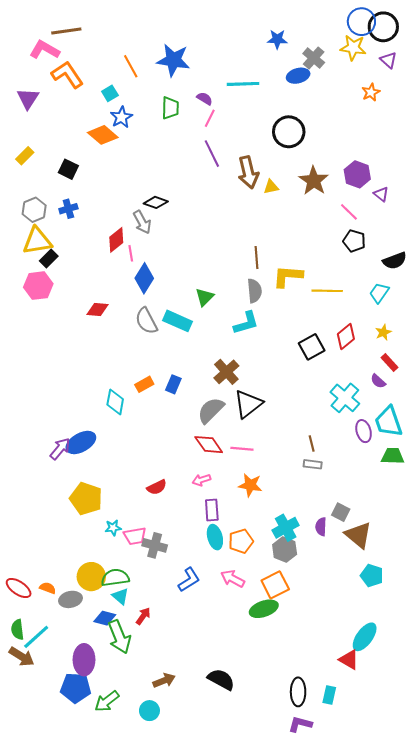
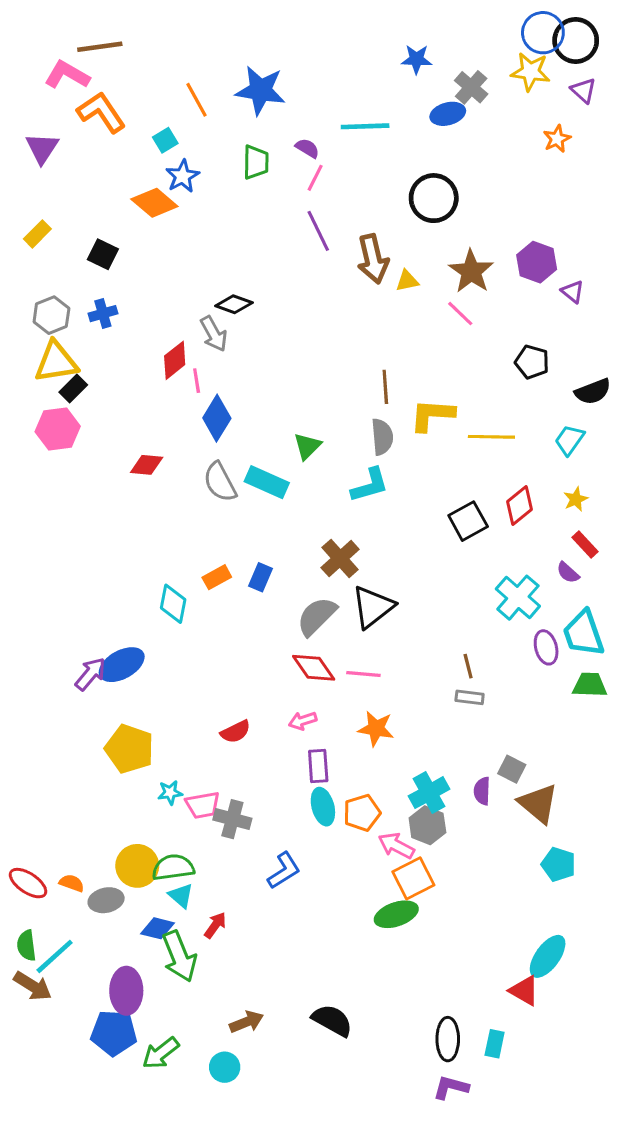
pink line: (349, 212) -> (460, 314), moved
pink arrow: (233, 579) -> (396, 846), moved

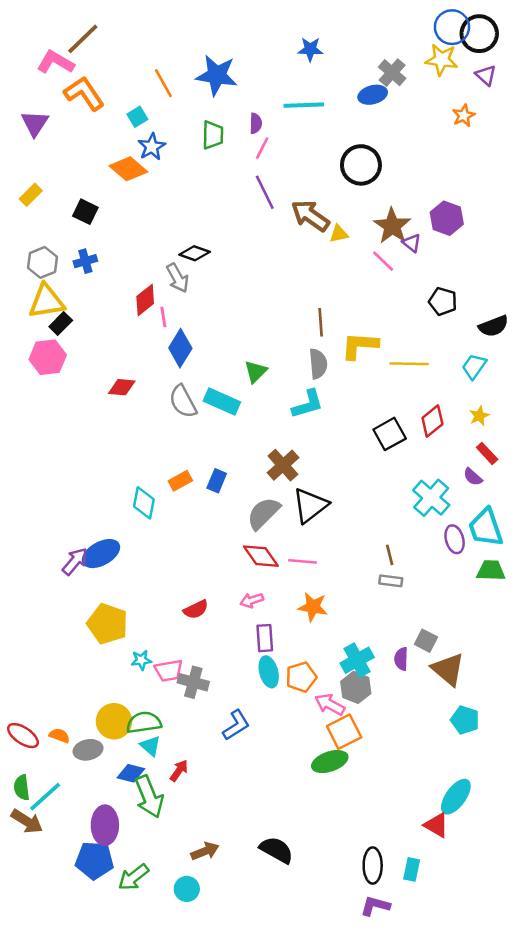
brown line: (100, 47) -> (83, 39), turned -36
blue star: (417, 59) -> (310, 49), moved
purple semicircle: (307, 148) -> (256, 123), turned 60
brown arrow: (373, 259) -> (310, 216), turned 138
purple triangle: (573, 292) -> (412, 243), moved

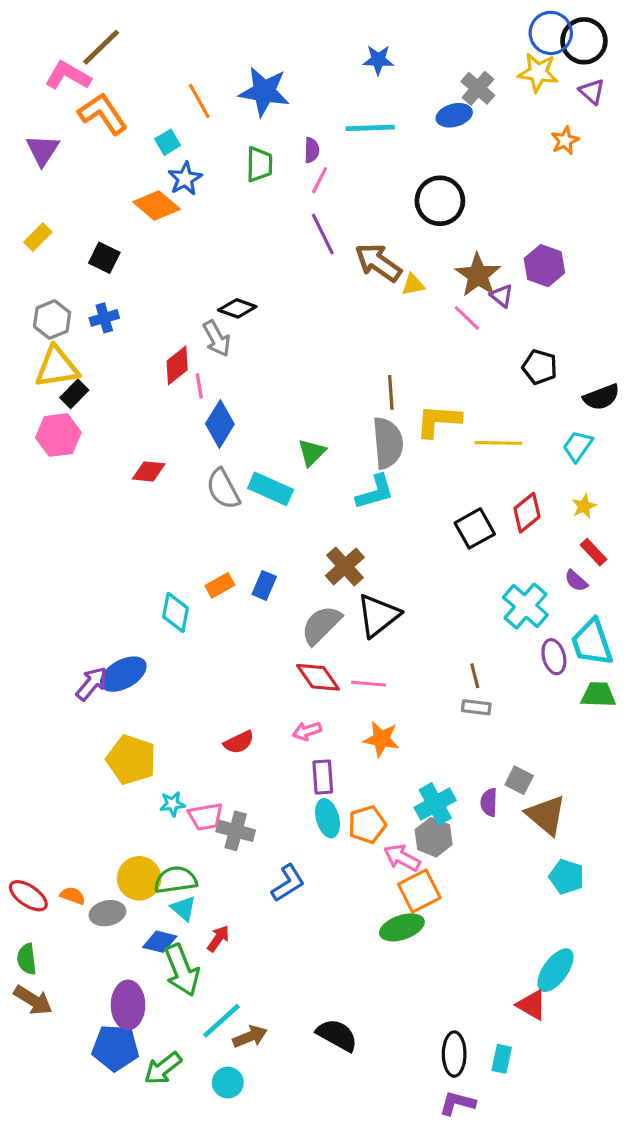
gray semicircle: (318, 364) -> (388, 443), size x1.4
cyan line: (45, 797) -> (221, 1021), moved

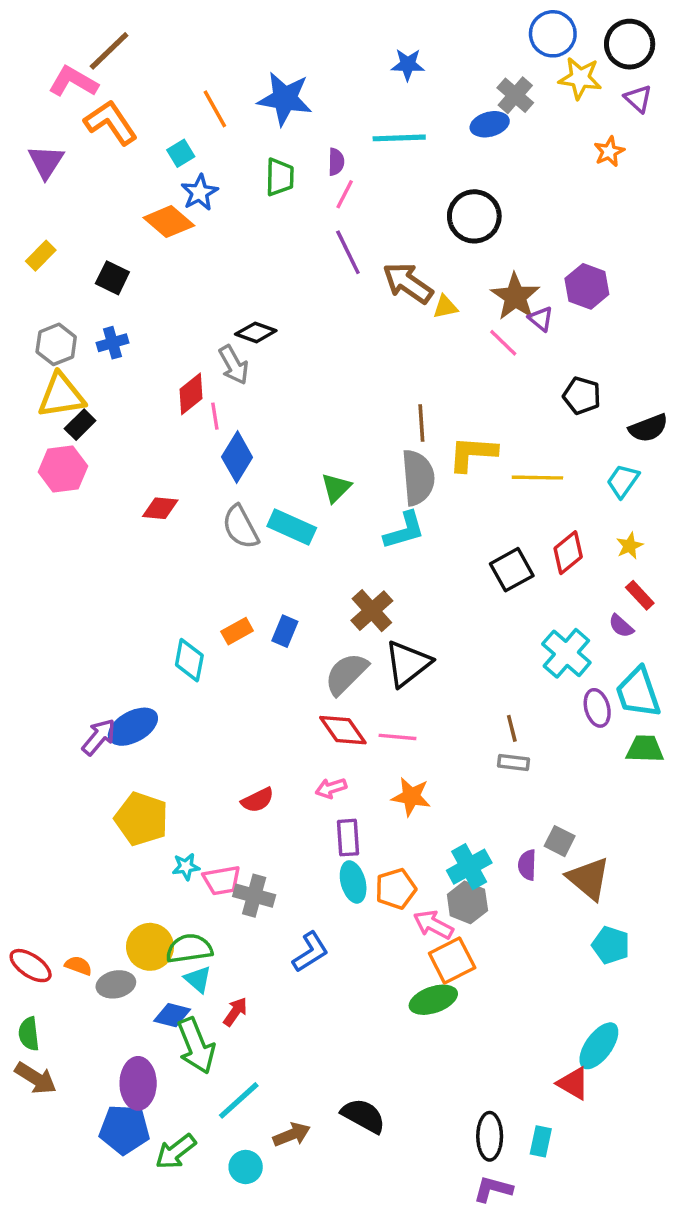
blue circle: (551, 33) -> (553, 34), moved
brown arrow: (250, 1037) -> (292, 1135), moved

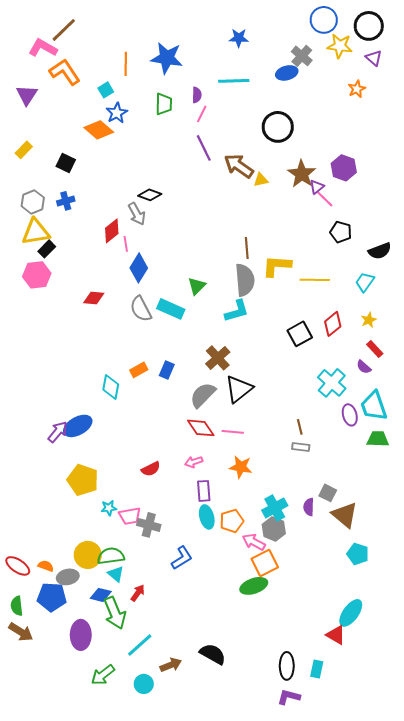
orange line: (215, 109) -> (126, 64), turned 30
purple triangle: (541, 319) -> (317, 187), turned 42
pink line: (503, 343) -> (325, 199), moved
blue pentagon: (124, 1129) -> (52, 597), moved

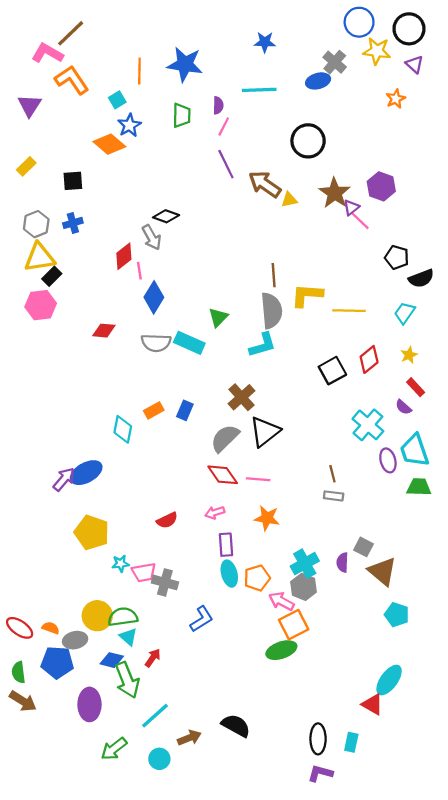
black square: (66, 163) -> (73, 181), turned -30
black pentagon: (341, 232) -> (397, 257), moved
gray semicircle: (141, 309) -> (156, 343), turned -60

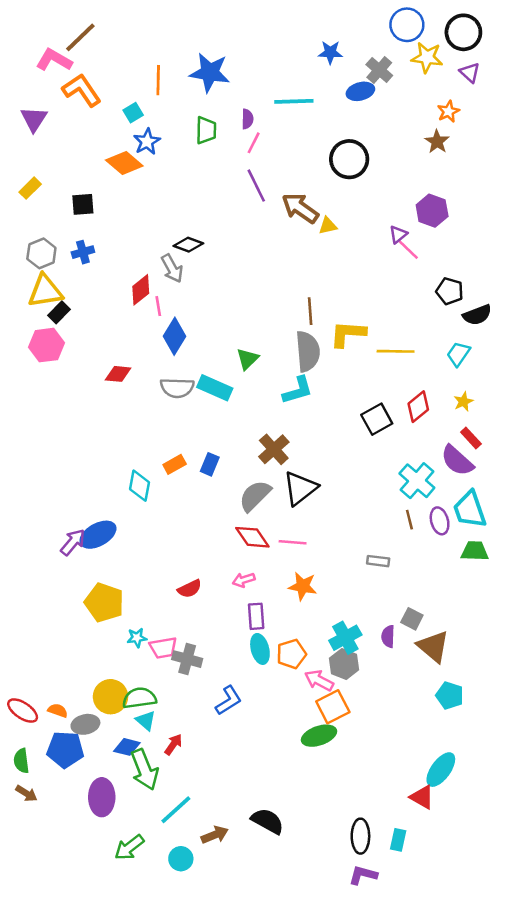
blue star: (265, 42) -> (330, 52), moved
brown star: (335, 193) -> (437, 142), moved, size x0.7
purple semicircle: (403, 407) -> (457, 461), size x1.8
brown line: (332, 474) -> (409, 520), moved
brown arrow: (23, 701) -> (26, 793), size x0.7

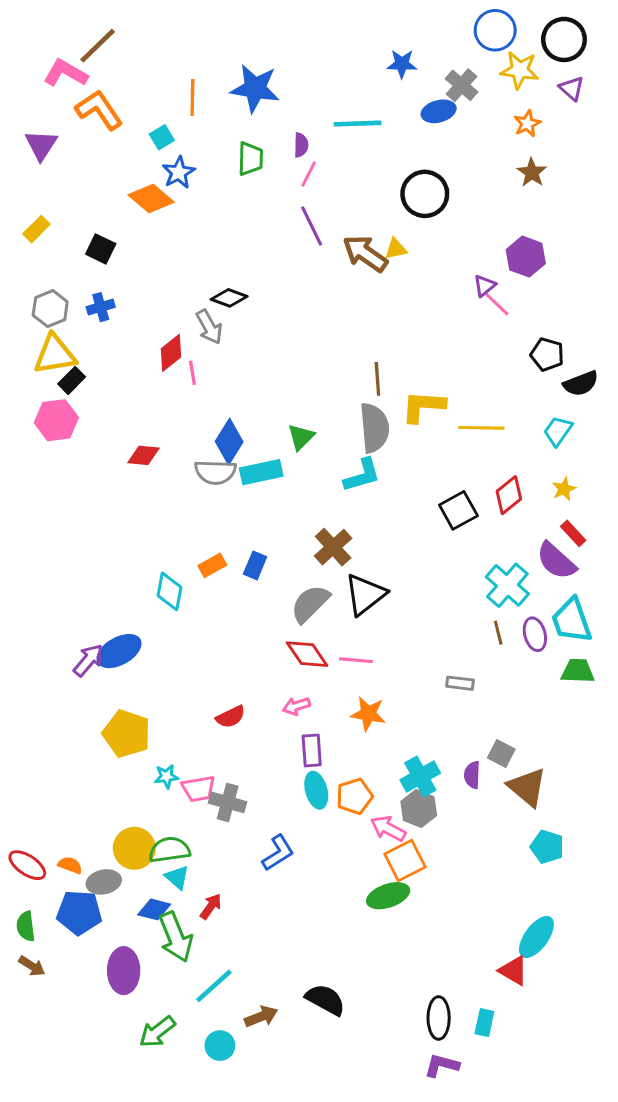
orange star: (448, 111) -> (527, 124), moved
black square: (83, 204) -> (101, 249), turned 30
yellow triangle: (328, 226) -> (396, 249), moved
blue diamond: (175, 336) -> (229, 442), moved
cyan rectangle: (215, 388) -> (261, 472), turned -36

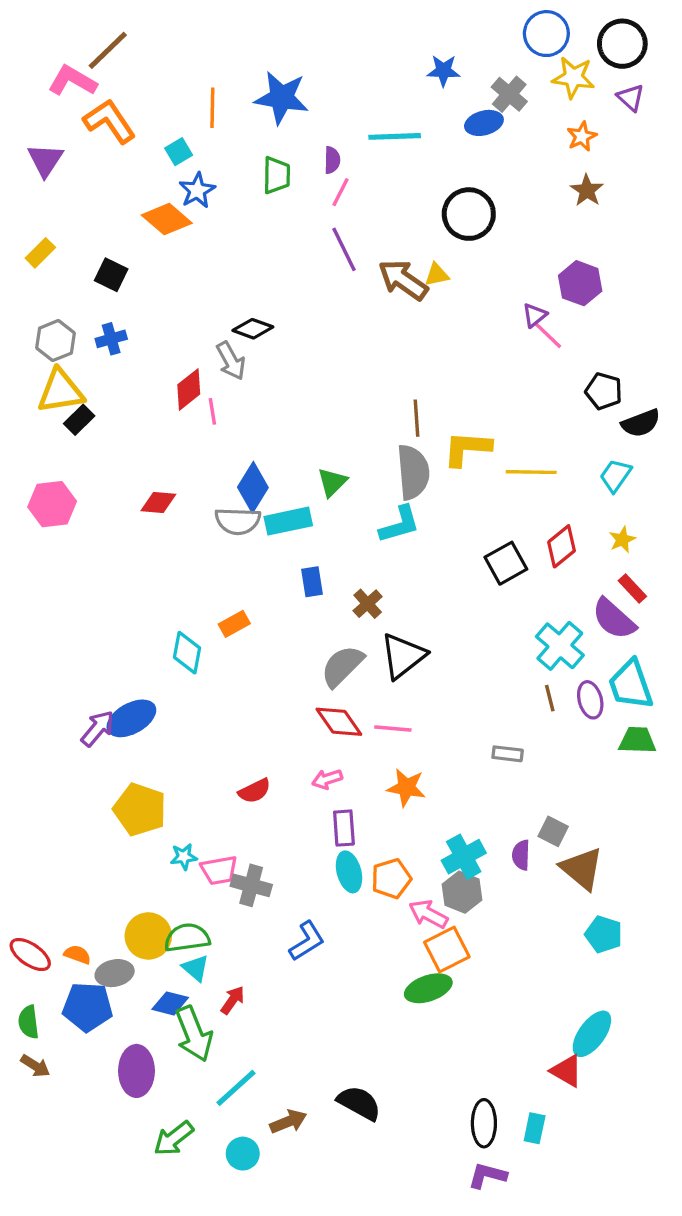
pink hexagon: (56, 420) -> (52, 504), moved
brown cross: (333, 547) -> (368, 604), size x0.7
blue rectangle: (255, 565) -> (312, 582), moved, turned -32

